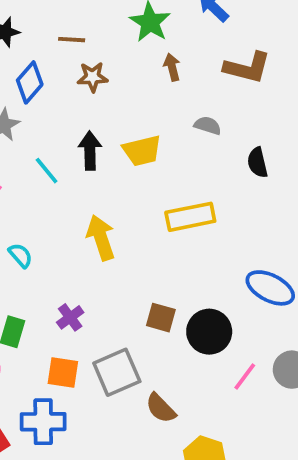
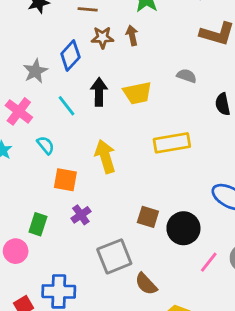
brown arrow: (172, 67) -> (132, 35), moved
blue diamond: (30, 82) -> (70, 56), moved
cyan semicircle: (21, 255) -> (46, 145), moved
orange square: (63, 373) -> (65, 180), moved

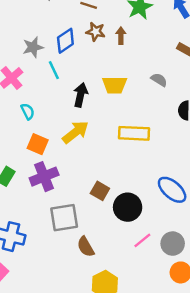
black arrow: (99, 92) -> (81, 95), moved
cyan line: (67, 106) -> (54, 70), moved
yellow arrow: (105, 157) -> (75, 132), turned 56
purple cross: (81, 215) -> (44, 177), size x1.6

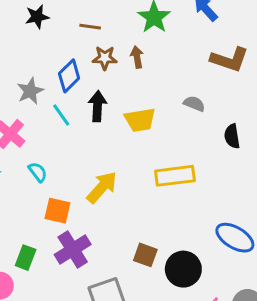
black arrow: (81, 95) -> (97, 106), moved

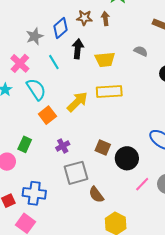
cyan line: (61, 115) -> (54, 62), moved
cyan semicircle: (38, 172) -> (36, 89), size x1.6
yellow rectangle: (175, 176) -> (109, 91), moved
orange square: (57, 211) -> (47, 115), turned 36
purple cross: (73, 250) -> (63, 146), moved, size x0.6

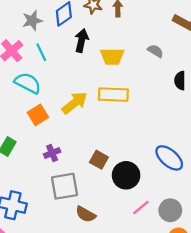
cyan line: (54, 62) -> (41, 52), moved
cyan semicircle: (36, 89) -> (28, 83), turned -35
brown semicircle: (96, 195) -> (86, 214), turned -30

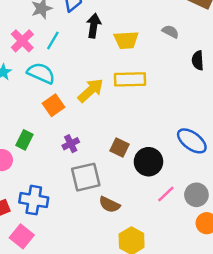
cyan line: (41, 52) -> (53, 40), turned 60

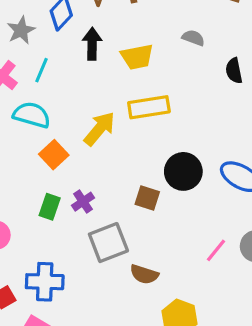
green rectangle: (24, 140) -> (50, 207), moved
black circle: (148, 162) -> (183, 171), moved

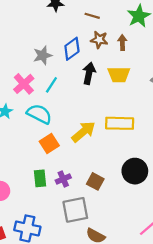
yellow trapezoid: (137, 57) -> (119, 74), moved
brown square: (147, 198) -> (95, 181), moved
green rectangle: (50, 207) -> (40, 178), turned -35

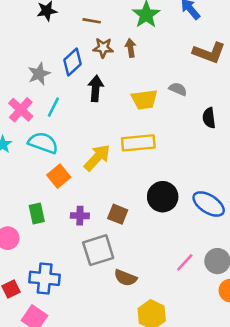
yellow trapezoid: (119, 74) -> (144, 100), moved
green rectangle: (40, 178) -> (37, 214), moved
purple cross: (63, 179) -> (80, 216), turned 32

